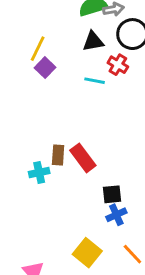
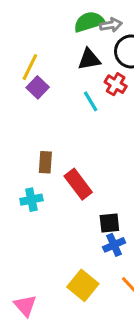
cyan line: (95, 81) -> (91, 101), turned 48
brown rectangle: (58, 155) -> (45, 162), moved

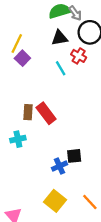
gray arrow: (111, 25) -> (75, 13), turned 64
red rectangle: (78, 184) -> (46, 113), moved
blue cross: (114, 245) -> (60, 166), moved

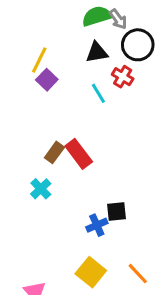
brown rectangle: (28, 112) -> (54, 152), turned 32
cyan cross: (18, 139) -> (41, 189), turned -32

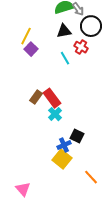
cyan cross: (41, 189) -> (55, 114), moved
black square: (117, 211) -> (77, 136), turned 32
yellow square: (91, 272) -> (62, 159), moved

